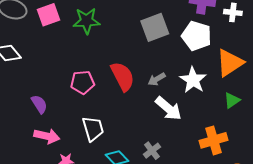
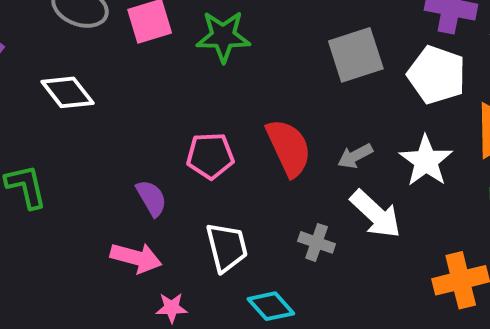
purple semicircle: (39, 104) -> (151, 198), moved
gray cross: (152, 151) -> (317, 242), moved, turned -36

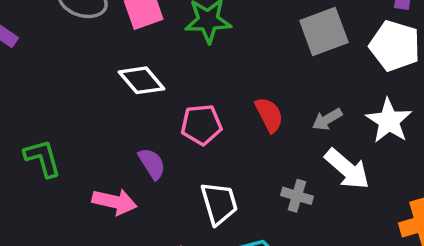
white diamond: (67, 92) -> (141, 80), moved
red semicircle: (289, 148) -> (269, 115), size x0.7
pink arrow: (136, 258) -> (115, 202), moved

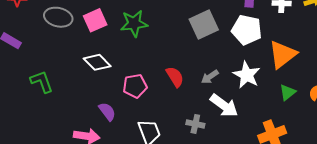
green L-shape: (43, 158) -> (42, 82), moved

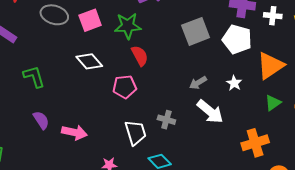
white star: (247, 75) -> (234, 83), size x0.6
red semicircle: (175, 77) -> (140, 56), moved
purple semicircle: (107, 112) -> (41, 120), moved
gray cross: (195, 124) -> (166, 120), moved

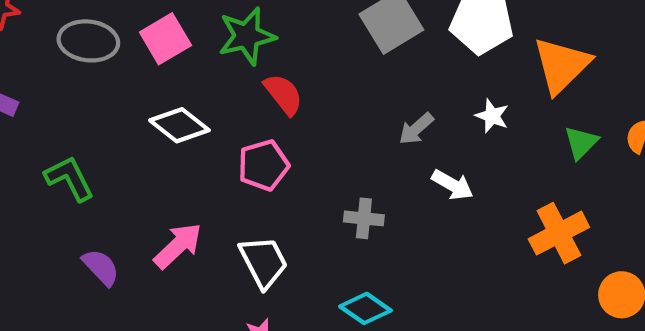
white arrow: (210, 112) -> (453, 185), size x0.7
pink arrow: (74, 132) -> (178, 246), moved, turned -45
white trapezoid: (136, 133) -> (264, 262), moved

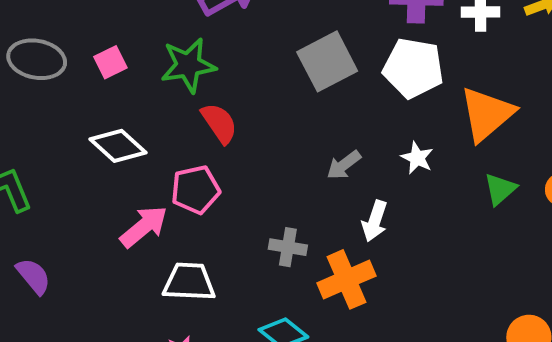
pink square: (165, 39) -> (110, 62), size x0.7
white arrow: (453, 185) -> (375, 221), turned 75
orange cross: (559, 233) -> (347, 279), moved
pink arrow: (178, 246) -> (144, 227), moved
white trapezoid: (264, 262) -> (189, 282), turned -64

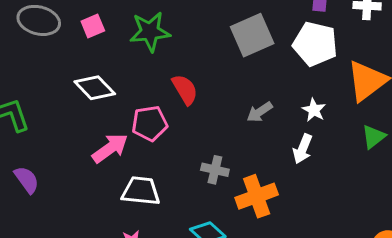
red semicircle: (219, 123) -> (185, 89), moved
white arrow: (375, 221) -> (303, 149), moved

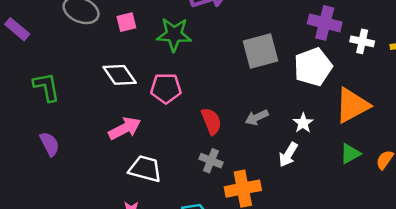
white pentagon: (315, 44) -> (313, 67), turned 30
red semicircle: (185, 89) -> (211, 121), moved
pink pentagon: (150, 123) -> (166, 88), moved

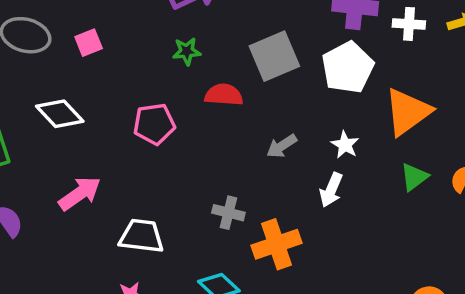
green star: (174, 34) -> (187, 51), moved, size x0.6
white diamond: (120, 75) -> (60, 114), moved
red semicircle: (211, 121) -> (224, 95), moved, turned -56
pink arrow: (125, 128) -> (80, 193), moved

